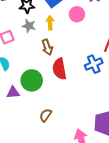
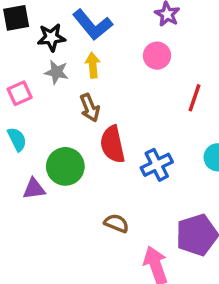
pink circle: (77, 14) -> (157, 56), moved
blue cross: (94, 64) -> (157, 165), moved
brown semicircle: (46, 115) -> (116, 223), moved, turned 80

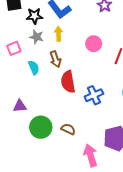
pink circle: (157, 56) -> (94, 44), moved
cyan semicircle: (17, 139) -> (34, 68), moved
green circle: (65, 166) -> (41, 127), moved

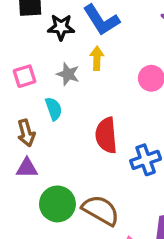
gray star: (37, 37) -> (68, 74), moved
brown arrow: (55, 59) -> (26, 133), moved
brown semicircle: (68, 129) -> (101, 210), size x1.6

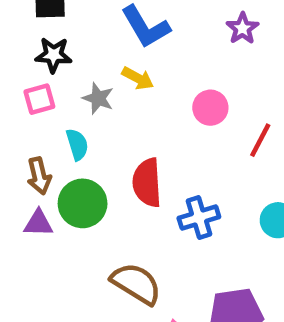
black star: (61, 27) -> (53, 55), moved
yellow arrow: (97, 58) -> (138, 78), turned 115
green circle: (57, 204) -> (83, 203), moved

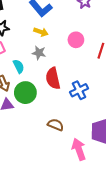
gray star: (98, 98) -> (39, 53), moved
brown semicircle: (136, 284) -> (56, 125), size x0.7

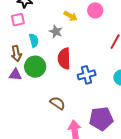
yellow arrow: (41, 32) -> (71, 16), moved
pink circle: (76, 40) -> (95, 10), moved

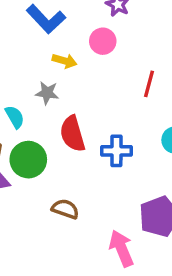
blue cross: (87, 75) -> (116, 151), turned 30
brown semicircle: (58, 103) -> (65, 209), moved

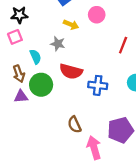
red semicircle: (72, 134) -> (71, 71), turned -65
brown semicircle: (65, 209) -> (74, 125), moved, turned -140

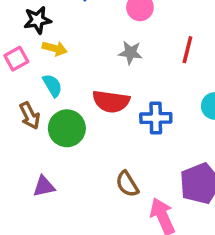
black star: (19, 15) -> (38, 20), moved
yellow arrow: (71, 25) -> (55, 48), moved
gray star: (58, 44) -> (130, 53), moved
purple triangle: (21, 97) -> (44, 186), moved

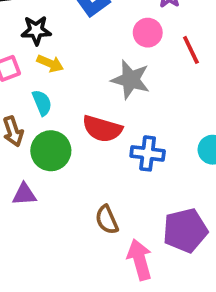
red line: (187, 50) -> (191, 50), moved, turned -48
gray star: (130, 53) -> (131, 80), size x1.5
purple triangle: (44, 186) -> (24, 194), moved

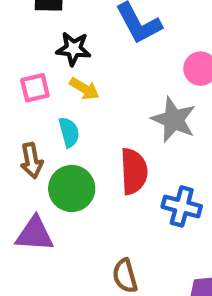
red semicircle: (102, 129) -> (134, 171), turned -117
purple triangle: (24, 194) -> (35, 234), size x1.4

